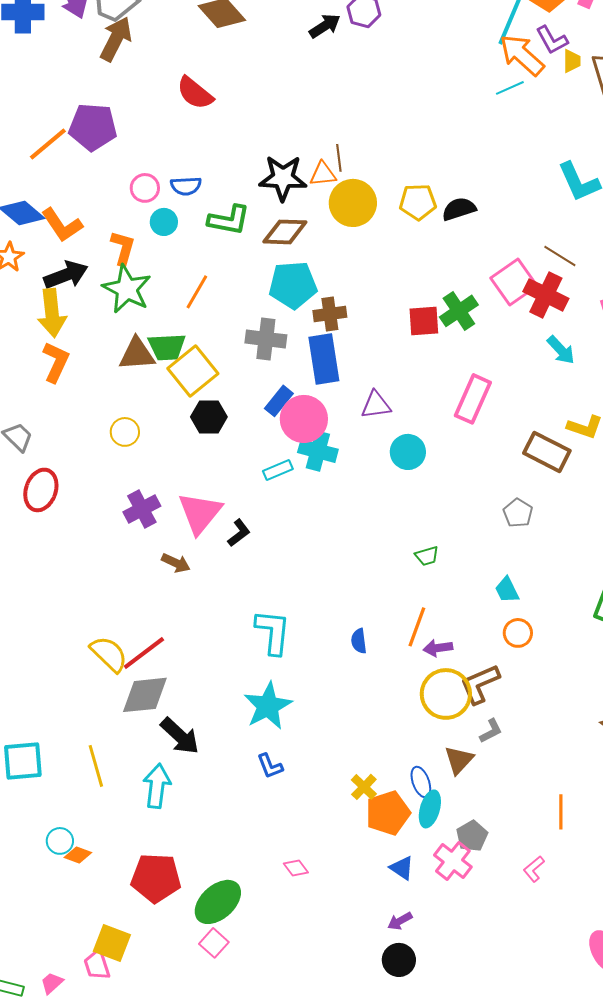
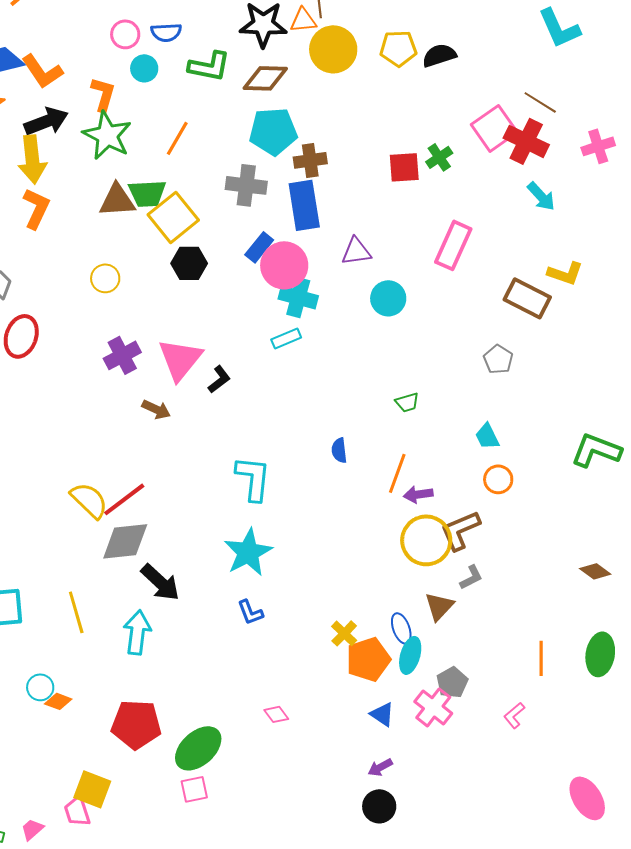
green cross: (459, 311) -> (439, 157), size x0.7
cyan rectangle: (278, 470) -> (286, 338), moved
blue semicircle: (359, 641) -> (339, 450), moved
pink square: (214, 943) -> (194, 789), turned 36

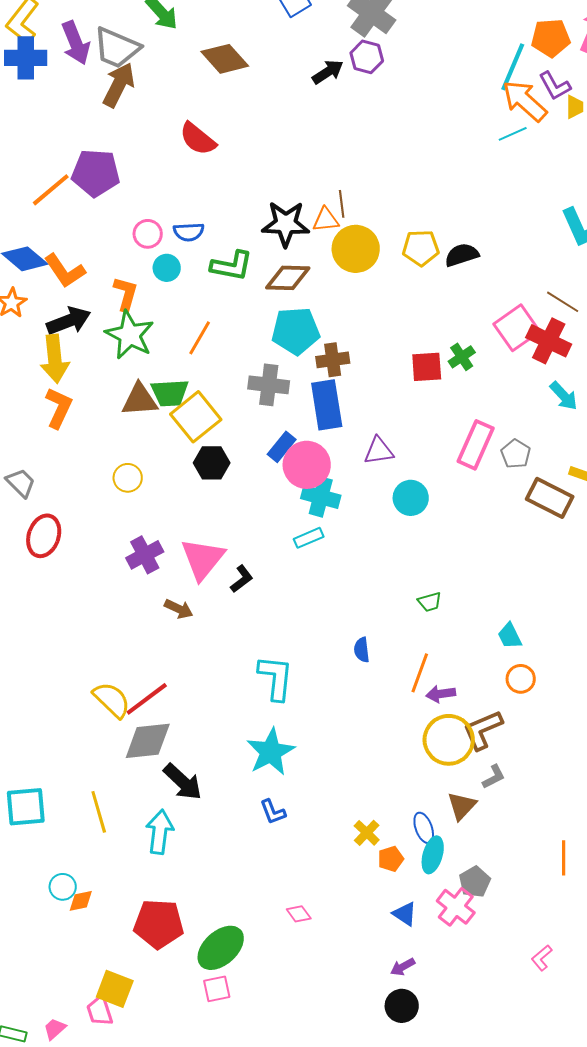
gray pentagon: (498, 359) -> (516, 454), moved
orange pentagon: (368, 659) -> (391, 859), size x0.6
orange diamond: (58, 701) -> (81, 901), turned -32
pink L-shape: (514, 715) -> (542, 958), moved

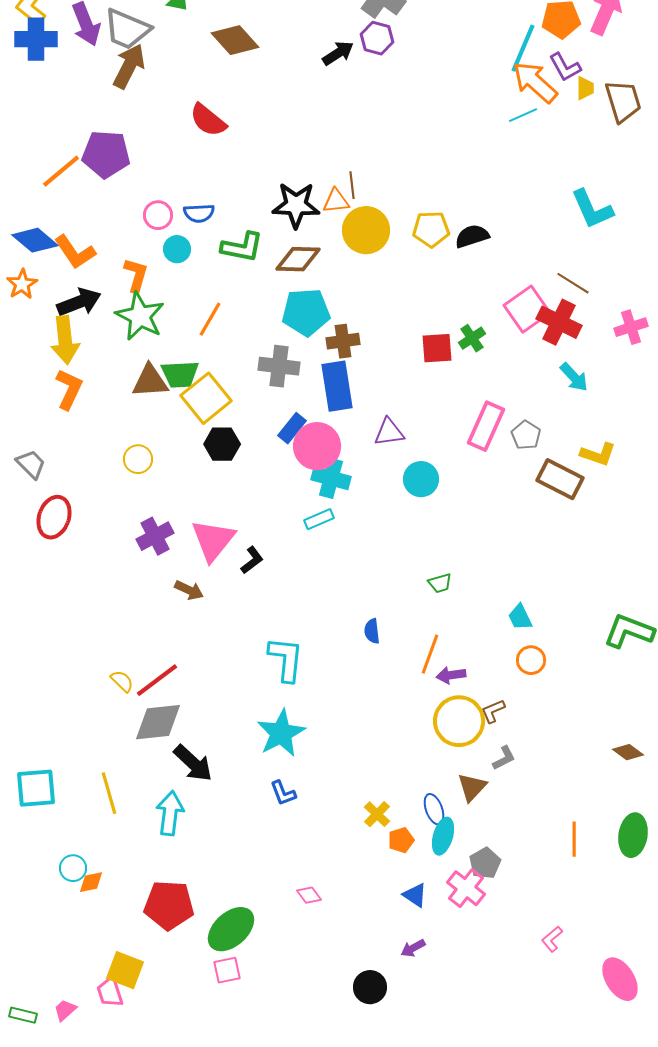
yellow semicircle: (112, 700) -> (122, 681), size x0.6
brown L-shape: (483, 730) -> (493, 711), size x0.6
black circle: (402, 1006) -> (370, 987), moved

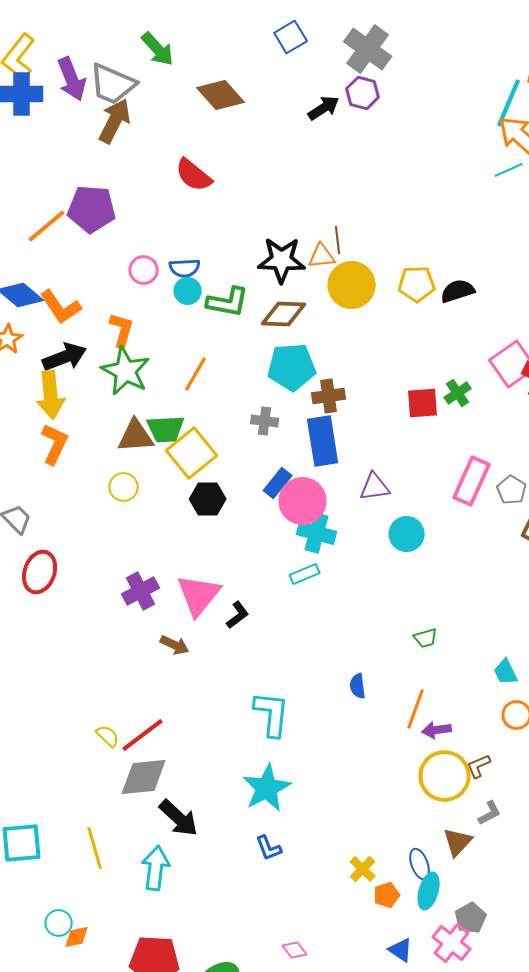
cyan circle: (177, 249) -> (188, 291), moved
gray cross: (279, 366) -> (265, 421), size x0.7
yellow circle: (138, 459) -> (124, 487), moved

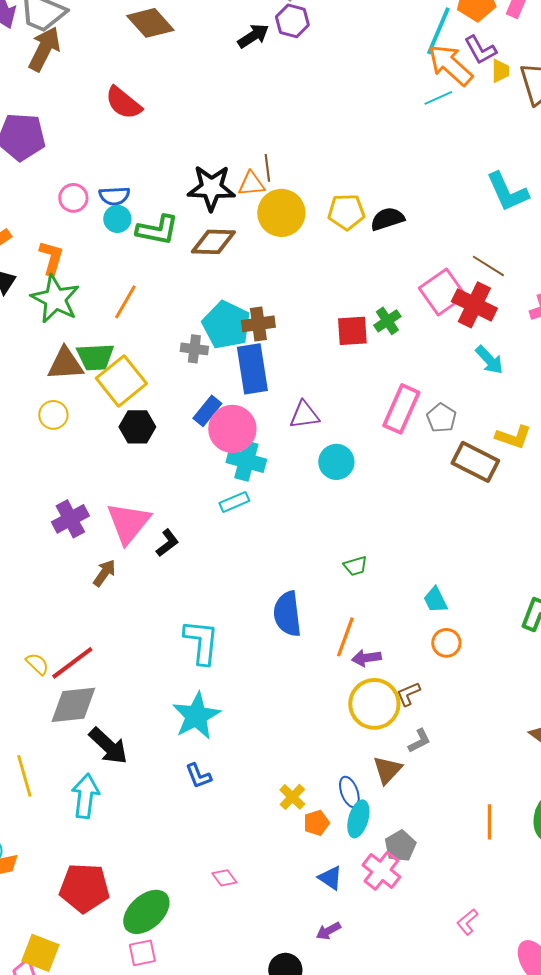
cyan pentagon: (292, 367) -> (226, 325), moved, turned 30
brown arrow: (175, 645) -> (104, 573), turned -80
blue semicircle: (358, 686) -> (287, 614), size x1.8

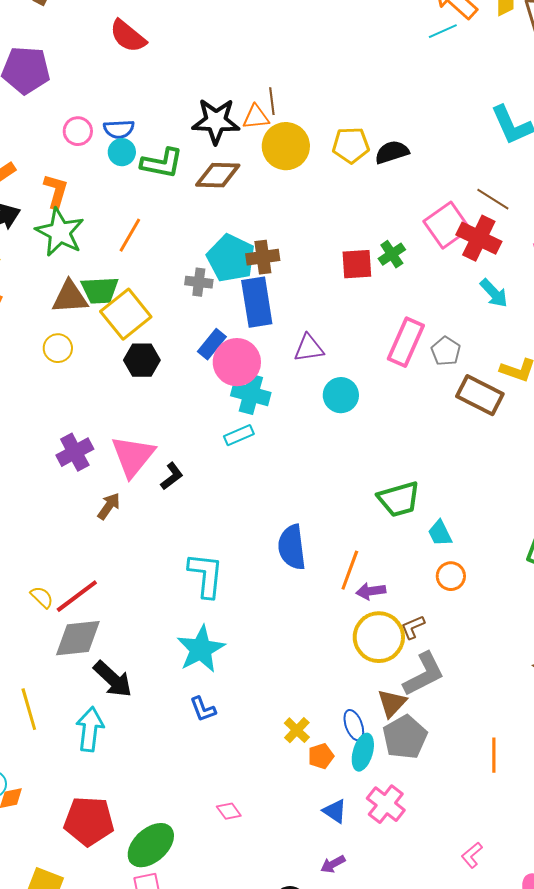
green trapezoid: (355, 566) -> (399, 499), moved, size x1.8
gray L-shape: (419, 741) -> (424, 674), size x1.8
gray pentagon: (400, 846) -> (405, 737), moved, size x1.4

